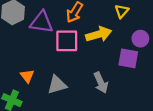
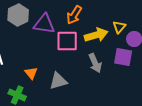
yellow triangle: (122, 11) -> (119, 27), moved
gray arrow: (101, 83) -> (95, 63), moved

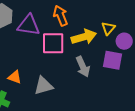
orange arrow: (74, 15) -> (60, 16), turned 126
orange triangle: (31, 73) -> (15, 77), turned -32

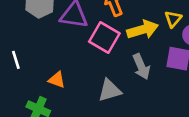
pink square: (53, 43) -> (104, 37), turned 30
gray triangle: (43, 86) -> (110, 90), moved

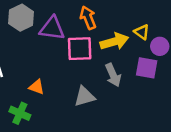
yellow triangle: (173, 19) -> (142, 32), turned -35
pink square: (104, 37) -> (80, 49), turned -32

